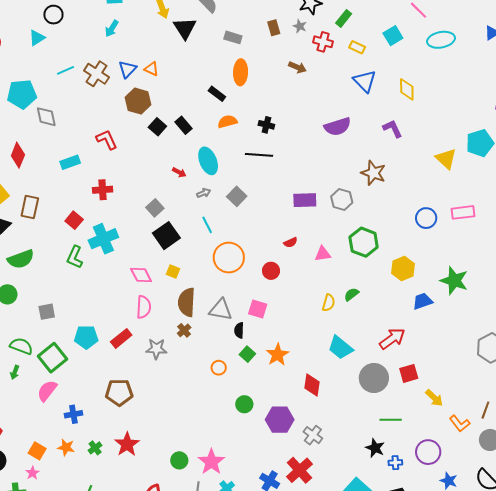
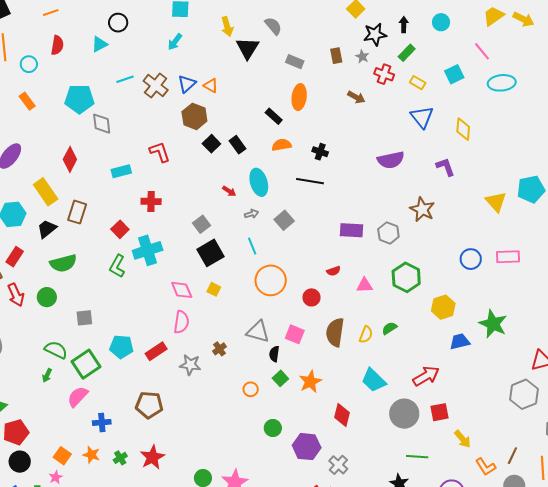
brown semicircle: (187, 302) -> (335, 332), moved

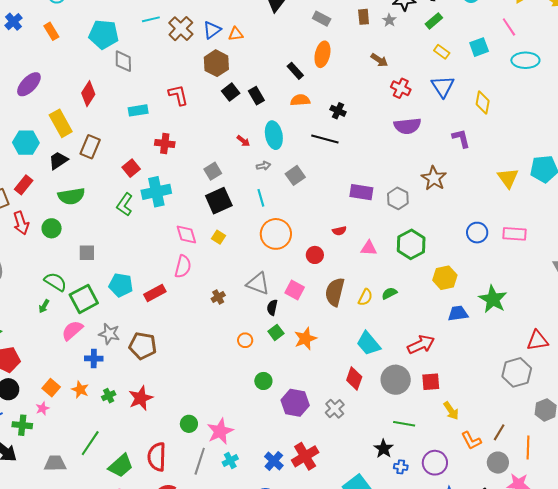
red cross: (384, 74) -> (401, 88), moved
orange triangle: (211, 86) -> (236, 34), turned -42
gray star: (190, 365) -> (109, 334), moved
red diamond: (342, 415) -> (354, 379), moved
gray cross: (338, 465) -> (335, 409), moved

